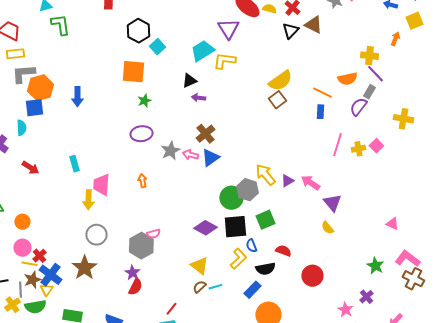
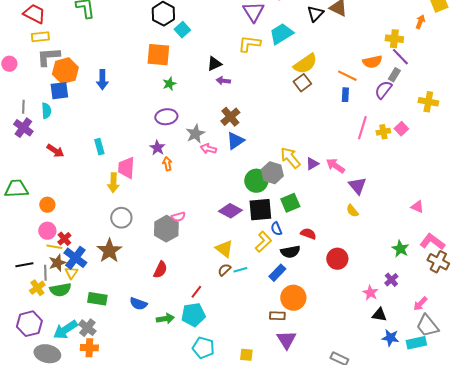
cyan trapezoid: (202, 51) -> (281, 34), moved
pink arrow: (190, 155) -> (208, 149), moved
purple star: (132, 273) -> (157, 148), moved

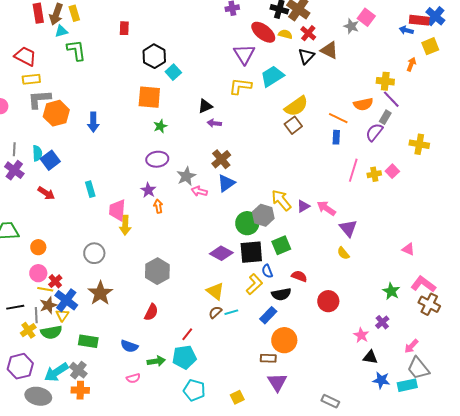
blue square: (59, 91) -> (50, 160), moved, turned -30
yellow arrow: (113, 183) -> (125, 225), moved
pink semicircle: (178, 217) -> (133, 378), moved
gray circle: (121, 218) -> (94, 253), moved
yellow square: (246, 355) -> (237, 397), turned -32

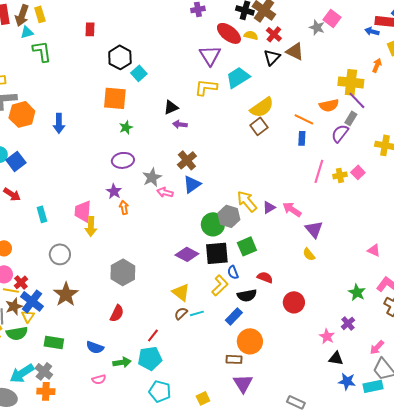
yellow cross: (385, 81) -> (351, 82), size x1.4
cyan rectangle: (90, 189) -> (42, 214), moved

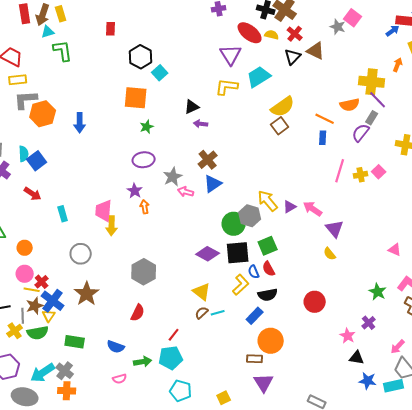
blue arrow: (372, 31) -> (393, 31), turned 128
red semicircle: (265, 277) -> (269, 269), moved, turned -140

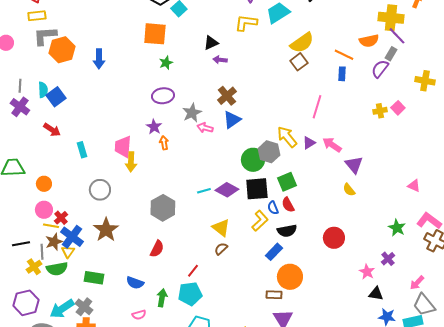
pink line: (340, 171) -> (317, 107), moved
cyan line: (218, 313) -> (204, 191), moved
green arrow: (143, 362) -> (162, 298), turned -72

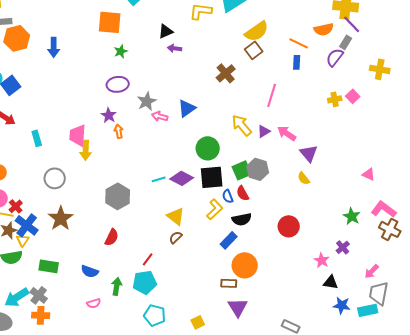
brown cross: (227, 96) -> (226, 73), moved
gray hexagon: (269, 152) -> (258, 169), moved
gray trapezoid: (424, 305) -> (379, 293), turned 50

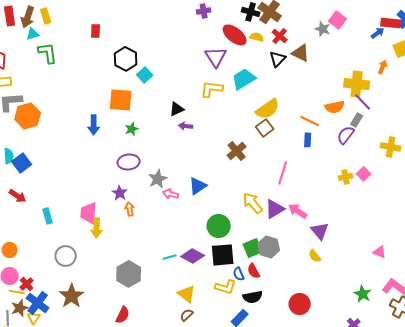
blue arrow: (54, 47) -> (94, 125), moved
purple triangle: (264, 131) -> (275, 209), size x1.5
yellow L-shape: (215, 209) -> (226, 287), turned 60

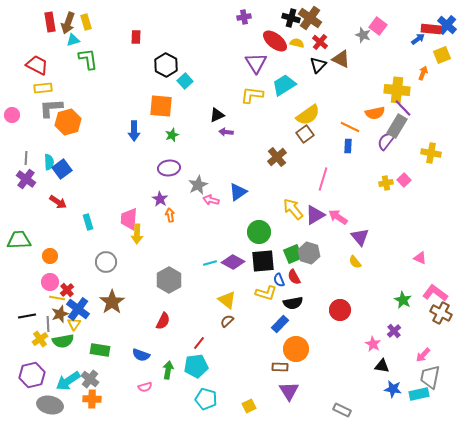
gray rectangle: (357, 120) -> (397, 126), size x1.6

